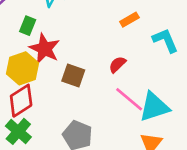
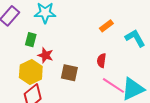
red star: (44, 49) -> (45, 55), size x0.7
red semicircle: (117, 65) -> (101, 61), turned -32

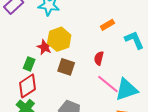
green rectangle: (31, 40) -> (29, 64), moved
yellow hexagon: (31, 72) -> (59, 39), moved

